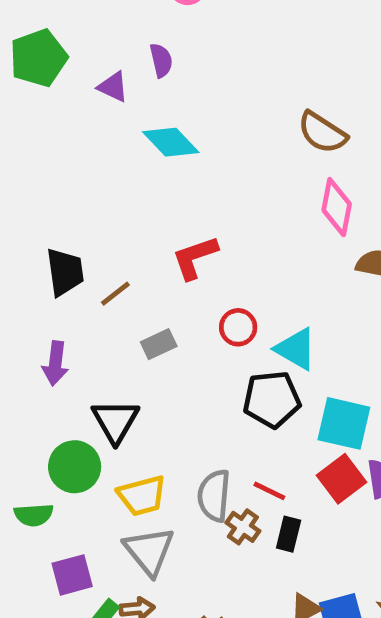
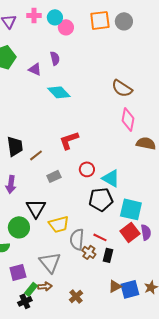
yellow trapezoid: (142, 496) -> (59, 224), moved

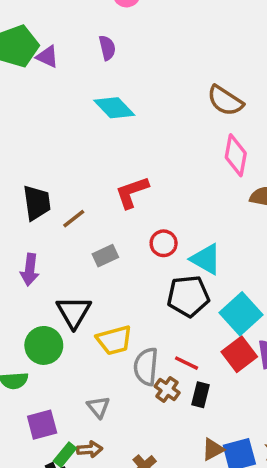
purple triangle: (35, 69) -> (47, 57), moved
cyan square: (131, 209) -> (241, 314), turned 35
gray triangle: (50, 262) -> (98, 407), size x0.6

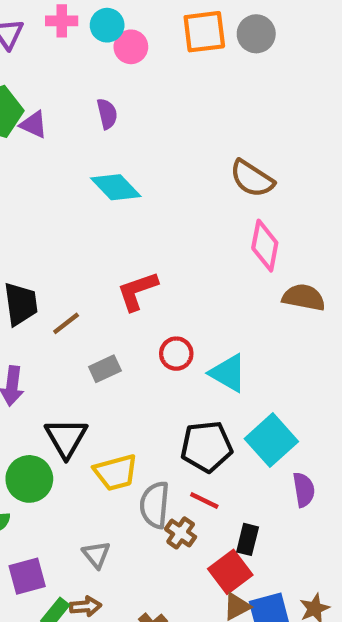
black pentagon: (188, 296) -> (207, 447), moved
red square: (239, 354) -> (230, 572), moved
black rectangle: (201, 395) -> (248, 539), moved

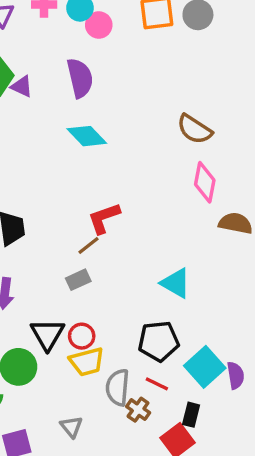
purple semicircle: (107, 114) -> (80, 78), size x1.6
brown line: (66, 323) -> (89, 245), moved
red circle: (176, 354) -> (82, 336), moved
cyan square: (271, 440) -> (205, 367), moved

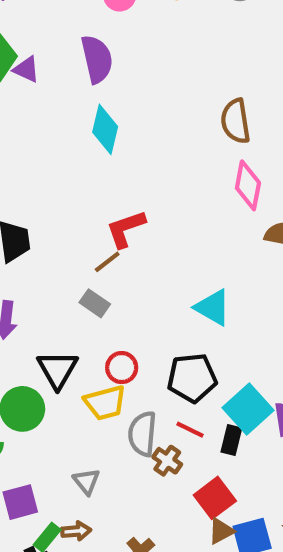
brown semicircle: (194, 129) -> (236, 121), turned 48
cyan diamond: (87, 136) -> (105, 129), turned 57
gray rectangle: (78, 280) -> (95, 303), turned 60
red circle: (82, 336) -> (122, 368), moved
black rectangle: (191, 415) -> (231, 440), moved

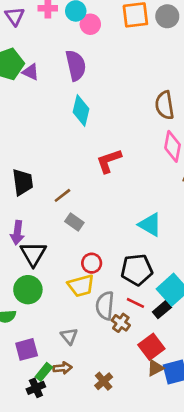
red L-shape: (126, 229) -> (109, 161), moved
brown line: (107, 262) -> (62, 195), moved
black triangle: (57, 370) -> (33, 254), moved
black rectangle: (231, 440) -> (162, 310), turned 36

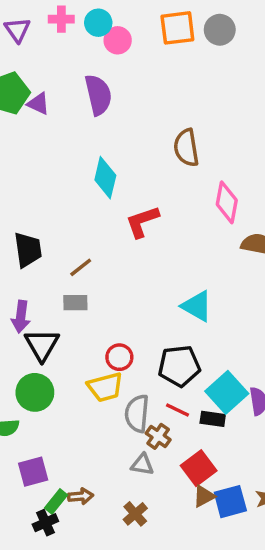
brown semicircle: (165, 105) -> (186, 148), moved
cyan diamond: (81, 110) -> (105, 178), moved
gray rectangle: (74, 222) -> (75, 303), moved, turned -36
black rectangle: (162, 310) -> (213, 419), turned 48
gray triangle: (69, 336) -> (142, 465), moved, turned -42

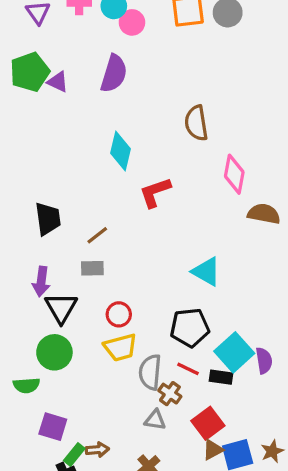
purple semicircle: (98, 95) -> (114, 74), turned 30
red circle: (119, 357) -> (119, 314), moved
purple square: (33, 472) -> (53, 427), turned 32

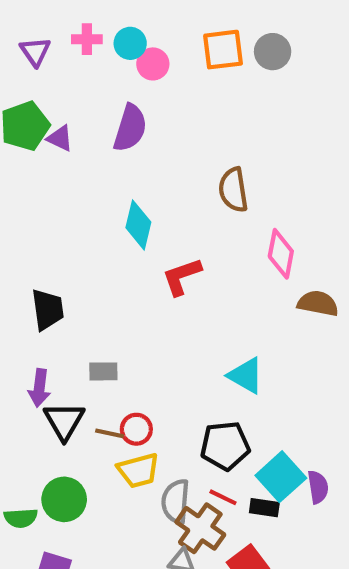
brown line: (97, 235) -> (110, 433), moved, turned 50
green circle: (54, 352) -> (64, 499), moved
brown cross: (170, 394) -> (200, 528), size x1.6

